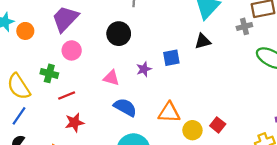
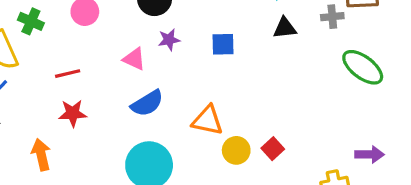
black triangle: (203, 41) -> (285, 28), moved
purple star: (144, 69) -> (169, 40), moved
green cross: (49, 73) -> (31, 21), moved
blue semicircle: (125, 107) -> (147, 103), turned 110

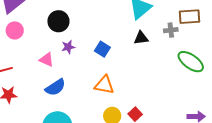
blue square: (223, 44) -> (102, 49), turned 35
orange triangle: (208, 120) -> (104, 85), moved

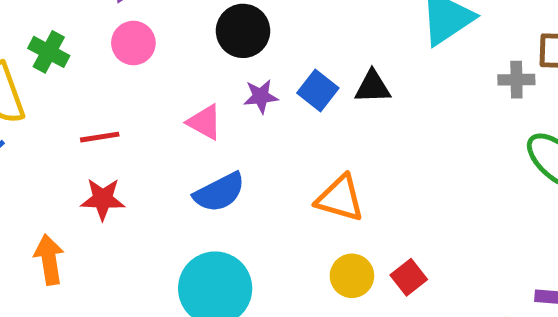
black triangle: (141, 38) -> (373, 87), moved
blue square: (102, 49) -> (318, 91), moved

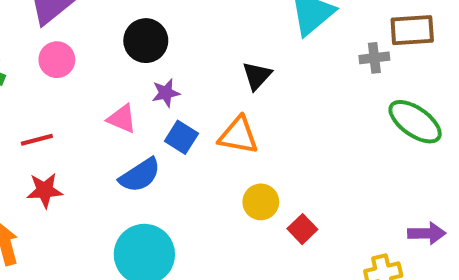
black triangle: (373, 87) -> (257, 76), turned -40
blue square: (318, 91) -> (181, 137), moved
orange triangle: (340, 198) -> (238, 135), moved
yellow circle: (352, 276) -> (261, 202), moved

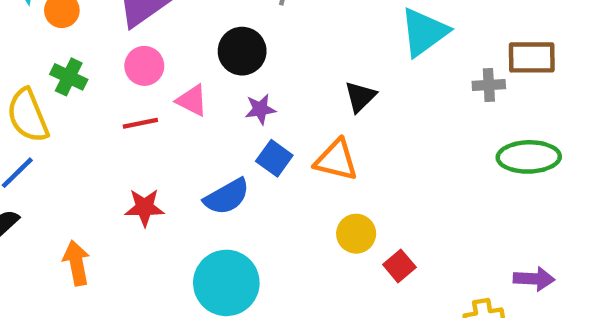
pink triangle: (122, 119) -> (192, 100), moved
green ellipse: (415, 122) -> (529, 157), turned -40
red line: (37, 140) -> (140, 123), moved
red star: (45, 190) -> (145, 207), moved

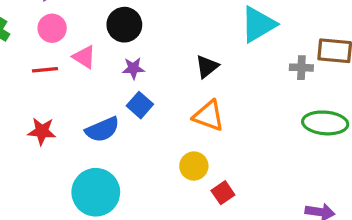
orange triangle: (336, 160) -> (209, 116), moved

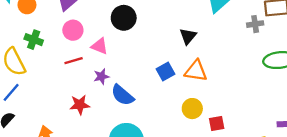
purple star: (133, 68) -> (101, 76), moved
blue square: (140, 105) -> (165, 71), moved, turned 30
blue semicircle: (102, 129) -> (122, 95), turned 75
red square: (223, 193) -> (217, 123), turned 35

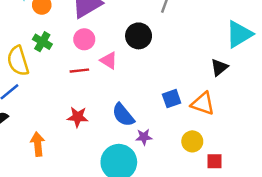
black triangle: (188, 36) -> (219, 67), moved
purple star: (101, 76) -> (144, 137), moved

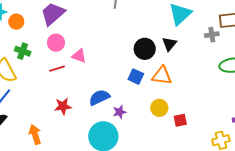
black circle: (139, 36) -> (145, 49), moved
blue square: (172, 99) -> (136, 77), turned -35
blue semicircle: (123, 115) -> (99, 97), turned 115

